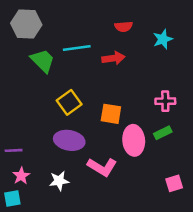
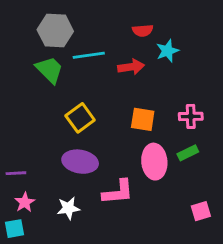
gray hexagon: (26, 24) -> (55, 30), moved
cyan star: (163, 39) -> (167, 51), moved
orange square: (111, 114) -> (143, 119), moved
pink L-shape: (102, 167) -> (118, 192), turned -36

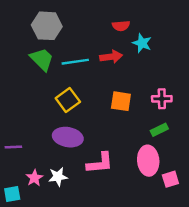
cyan star: (167, 51) -> (142, 43), turned -30
cyan line: (89, 55) -> (75, 62), moved
pink ellipse: (154, 162) -> (148, 161), moved
pink star: (25, 202) -> (34, 178), moved

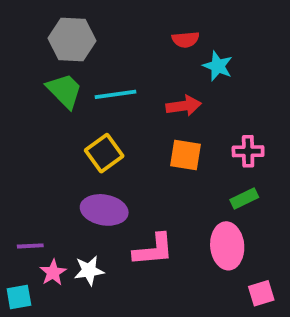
red arrow: (111, 57) -> (184, 106), moved
purple line: (13, 147) -> (30, 246), moved
pink square: (170, 179) -> (261, 293), moved

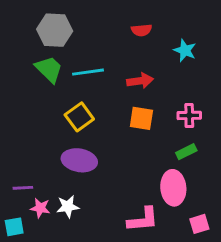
cyan star: (218, 66) -> (185, 50), moved
pink L-shape: (153, 250) -> (143, 220), moved
pink star: (53, 272) -> (40, 208), turned -30

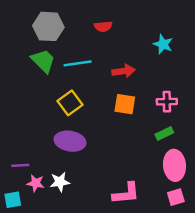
red semicircle: (141, 30) -> (103, 26), moved
pink ellipse: (173, 188) -> (174, 165), moved

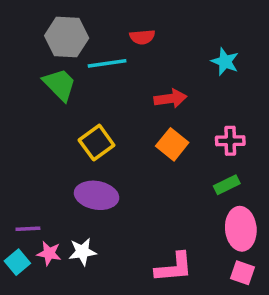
cyan line: (78, 63) -> (107, 63), moved
orange square: (125, 104) -> (172, 144), turned 30
pink square: (176, 197) -> (243, 273), turned 36
cyan square: (13, 200) -> (17, 262), moved, turned -30

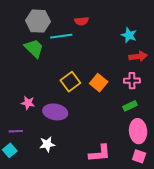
red arrow: (170, 99) -> (138, 56), moved
yellow square: (97, 143) -> (70, 82), moved
pink star: (49, 253) -> (28, 103), moved

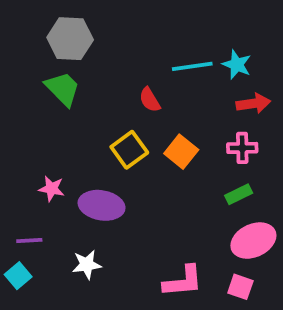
red semicircle: (81, 21) -> (150, 100), moved, turned 64
cyan line: (61, 36) -> (192, 66), moved
pink ellipse: (138, 131) -> (253, 241), turned 70
pink square: (139, 156) -> (240, 287), moved

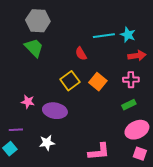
pink square: (240, 287) -> (140, 154), moved

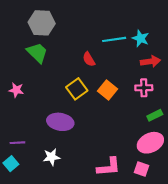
pink star: (28, 102) -> (16, 90), moved
green rectangle: (129, 105) -> (155, 115), moved
pink square: (140, 154) -> (142, 169), moved

